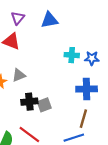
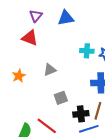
gray triangle: (19, 75) -> (50, 70), moved
black cross: (29, 102) -> (81, 114), moved

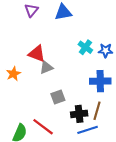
red triangle: (30, 38) -> (37, 54), moved
cyan cross: (87, 51) -> (85, 47), turned 32

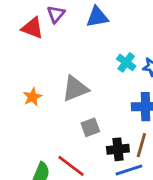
red triangle: (37, 54) -> (32, 28), moved
gray triangle: (46, 67) -> (75, 89), size x1.5

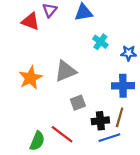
cyan cross: (126, 62) -> (100, 42), moved
orange star: (32, 97) -> (30, 78), size x1.5

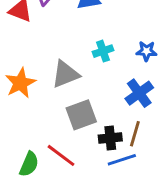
cyan cross: (100, 42) -> (103, 51), moved, turned 35
blue cross: (123, 86) -> (139, 93), turned -35
gray square: (78, 103) -> (81, 115), size x1.5

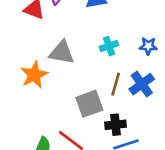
gray triangle: (65, 74) -> (62, 53), moved, turned 32
brown line: (135, 134) -> (116, 84), moved

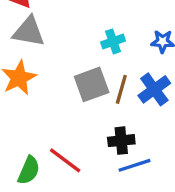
gray triangle: (62, 53) -> (29, 32), moved
gray square: (89, 104) -> (92, 84), moved

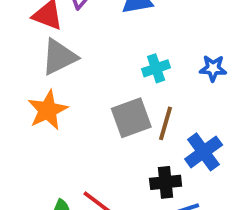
gray triangle: (29, 32) -> (59, 57), turned -36
blue cross: (154, 89) -> (204, 152), moved

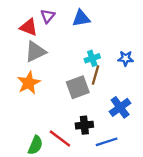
brown line: (166, 123) -> (96, 75), moved
black cross: (166, 182) -> (84, 125), moved

